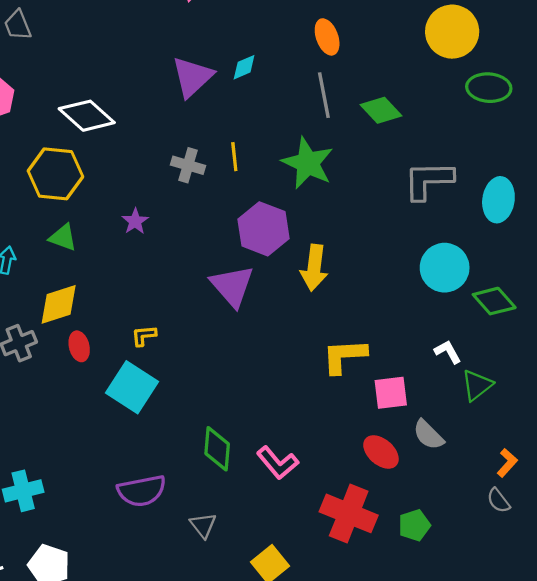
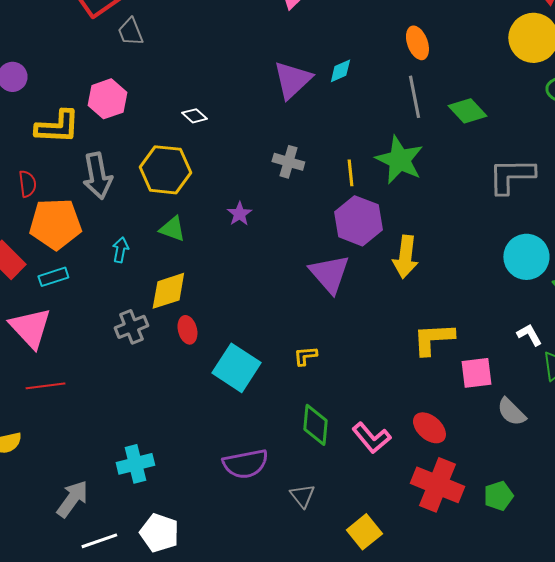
white diamond: (87, 116) -> (194, 116), size x0.5
yellow line: (234, 157) -> (350, 173), moved
yellow L-shape: (144, 336) -> (305, 356), moved
red ellipse: (381, 452) -> (429, 428), moved

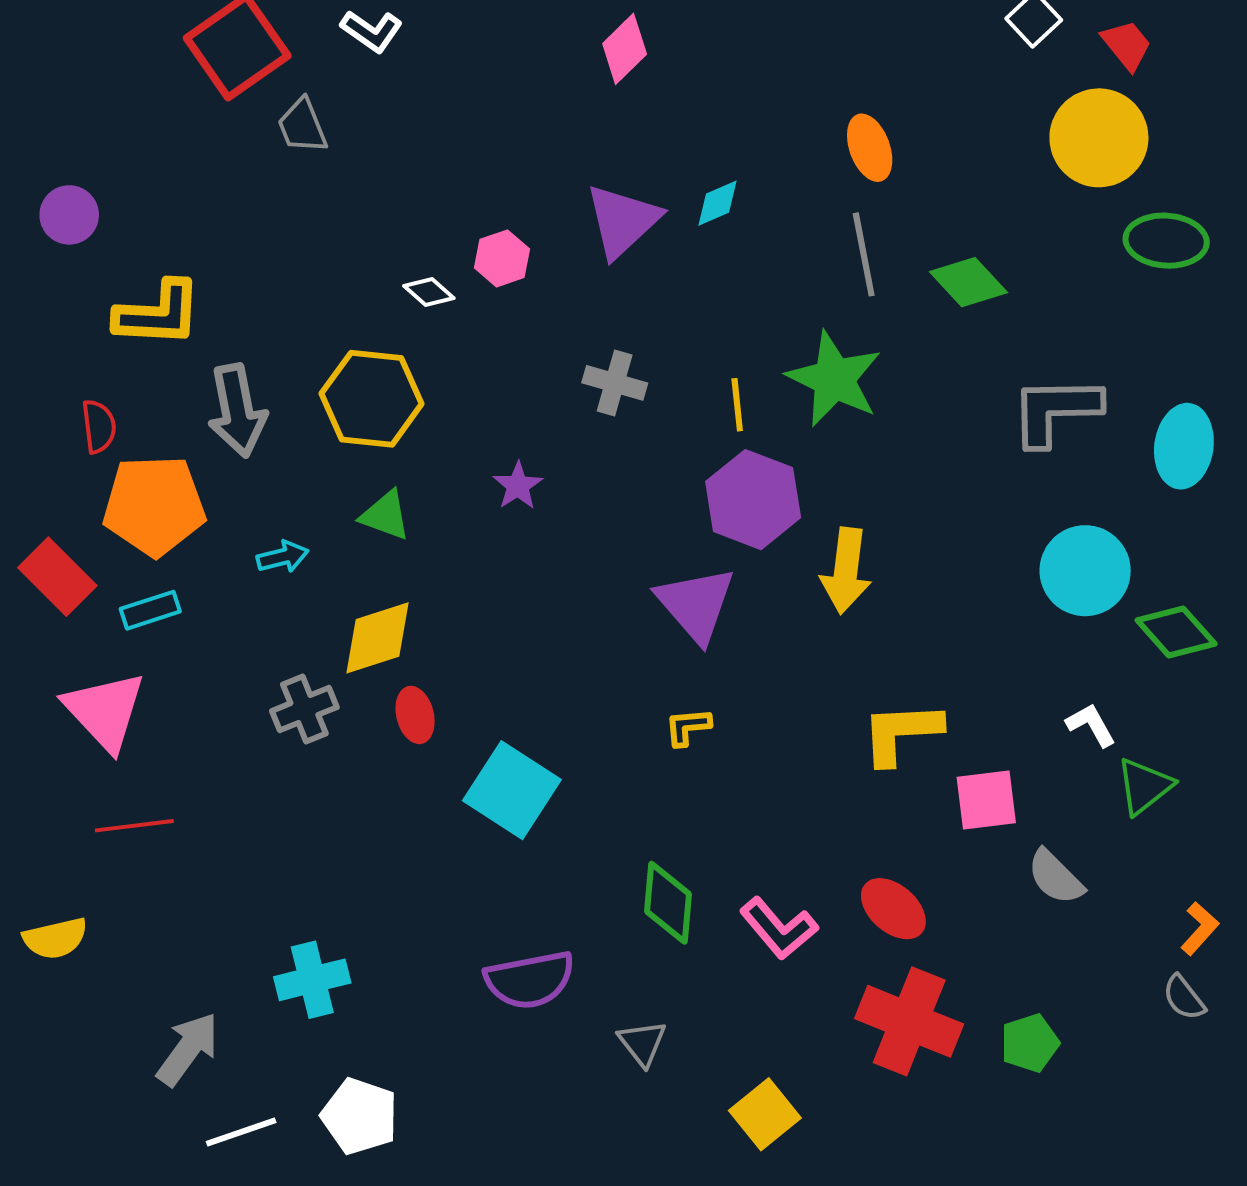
pink hexagon: (107, 99) -> (502, 258), moved, size x0.7
cyan arrow: (120, 250) -> (283, 557), turned 65
yellow L-shape: (305, 356) -> (688, 727), moved

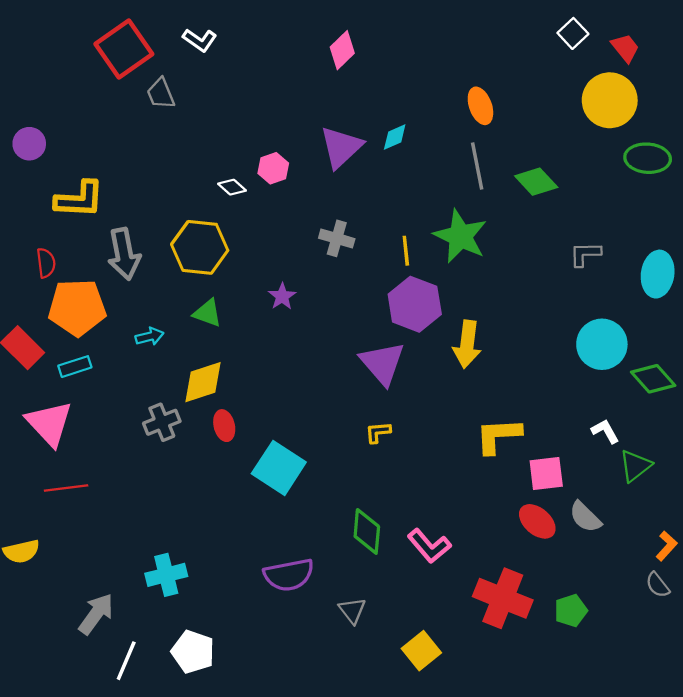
gray L-shape: (1055, 411) -> (585, 254), size x0.6
red ellipse: (893, 909) -> (537, 521), moved
white line: (241, 1132) -> (126, 661), turned -48

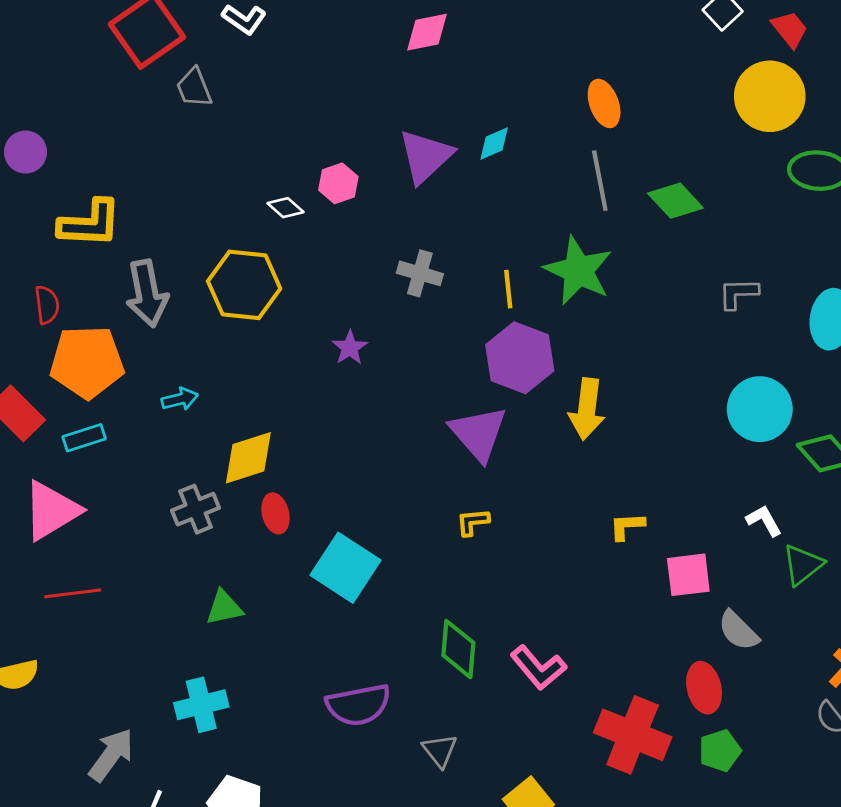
pink diamond: (342, 50) -> (427, 32), turned 33
green triangle: (207, 313) -> (224, 608), moved, turned -32
pink triangle: (49, 423) -> (51, 511), turned 42
yellow L-shape: (498, 436) -> (627, 526), size x0.6
red ellipse: (537, 521) -> (704, 688), moved, turned 36

